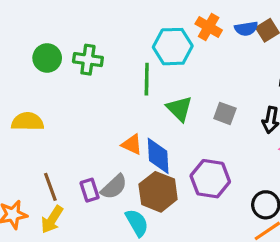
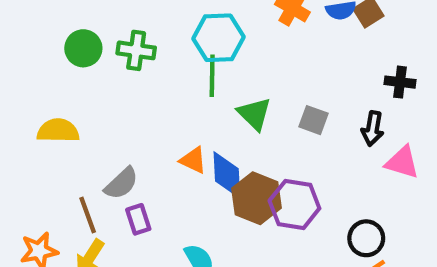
cyan hexagon: (173, 47) -> (218, 38), moved
gray semicircle: (114, 187) -> (121, 183), moved
brown hexagon: (158, 192) -> (256, 198), moved

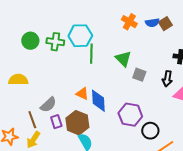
cyan hexagon: (218, 38) -> (80, 36), moved
green triangle: (254, 114) -> (123, 59), moved
brown hexagon: (256, 198) -> (77, 123), moved
black circle: (366, 238) -> (150, 131), moved

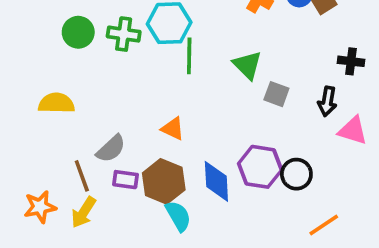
blue diamond: (98, 101) -> (216, 181), moved
purple rectangle: (56, 122) -> (125, 180), turned -64
black circle: (150, 131) -> (296, 174), moved

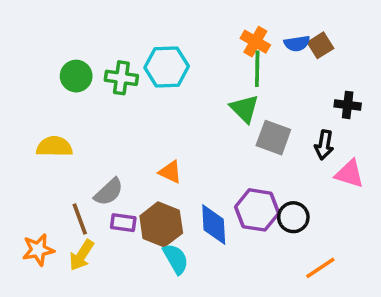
green line: (189, 56) -> (257, 69), moved
gray square: (276, 94) -> (273, 138), size x1.4

